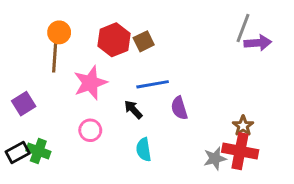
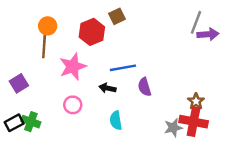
brown square: (144, 41) -> (117, 16), moved
black arrow: (133, 110) -> (107, 88), turned -35

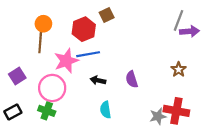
blue line: (123, 68) -> (88, 54), moved
brown star: (196, 101) -> (179, 69), moved
pink circle: (73, 105) -> (52, 88), moved, size x1.6
green cross: (31, 122) -> (47, 111), moved

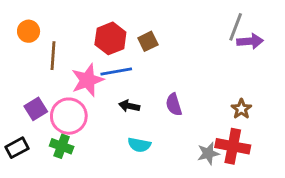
brown square: (107, 15) -> (148, 41), moved
orange circle: (43, 24) -> (29, 31), moved
brown star: (179, 69) -> (241, 109), moved
purple square: (17, 76) -> (36, 109), moved
cyan semicircle: (106, 110) -> (139, 145), turned -70

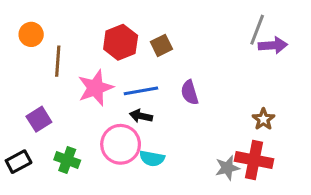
blue line: (116, 71) -> (141, 91), moved
purple semicircle: (174, 105) -> (190, 92), moved
pink circle: (69, 116) -> (121, 144), moved

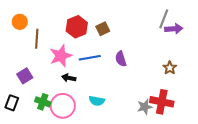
black arrow: (141, 116) -> (69, 78), moved
brown star: (263, 119) -> (170, 68), moved
pink circle: (121, 144) -> (63, 106), moved
black rectangle: (19, 162) -> (12, 103), turned -42

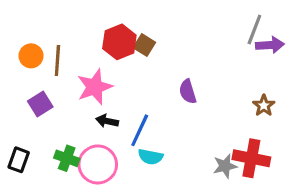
orange circle: (20, 22) -> (31, 56), moved
brown square: (103, 29) -> (144, 45), moved, turned -32
blue line: (90, 58) -> (140, 130), moved, turned -55
purple square: (25, 76) -> (40, 104), moved

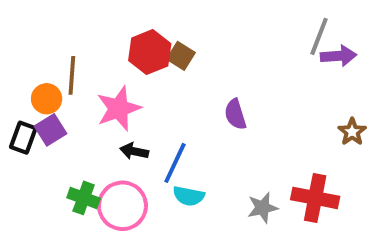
orange circle: (31, 56) -> (47, 99), moved
brown star: (264, 106) -> (352, 132), moved
black rectangle: (19, 160) -> (23, 138), moved
gray star: (225, 166) -> (263, 208), moved

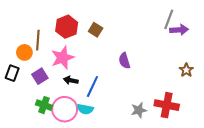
red hexagon: (150, 52) -> (67, 27), moved
purple square: (50, 130) -> (40, 76), moved
cyan semicircle: (189, 196) -> (85, 109), moved

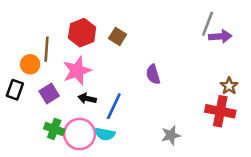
red cross: (167, 105) -> (220, 111), moved

